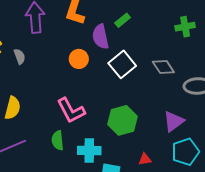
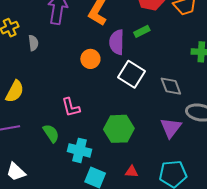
white square: (122, 64) -> (131, 74), turned -32
pink L-shape: (71, 111) -> (71, 107), size x0.7
purple triangle: (174, 121) -> (171, 128), moved, turned -30
green semicircle: (58, 140) -> (51, 133), turned 138

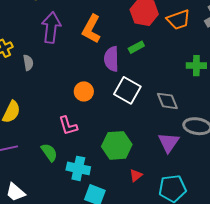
orange circle: (90, 59) -> (84, 91), moved
red triangle: (132, 172) -> (136, 175), moved, turned -40

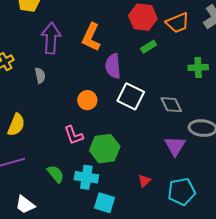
green rectangle: (136, 47) -> (149, 47), moved
gray semicircle: (28, 63) -> (40, 75), moved
green hexagon: (117, 145) -> (105, 149), moved
green semicircle: (49, 152) -> (56, 174), moved

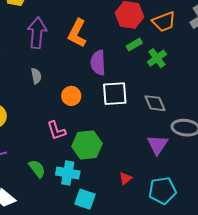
green cross: (198, 68) -> (157, 58), moved, turned -36
gray semicircle: (40, 75) -> (36, 76), moved
white square: (131, 96) -> (115, 94), turned -32

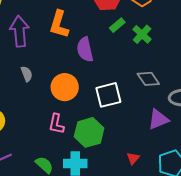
white square: (115, 94) -> (108, 95), moved
orange circle: (71, 96) -> (65, 87), size x1.4
pink L-shape: (56, 131) -> (56, 124), turned 40
purple triangle: (157, 145) -> (158, 119), turned 45

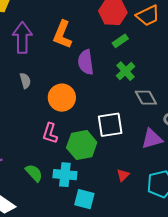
green cross: (142, 34) -> (126, 71), moved
white square: (108, 95) -> (110, 125), moved

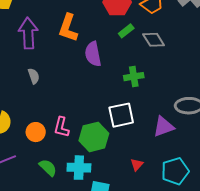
green cross: (126, 71) -> (134, 77), moved, turned 36
orange circle: (62, 98) -> (36, 132), moved, size x0.7
gray diamond: (146, 98) -> (154, 40), moved

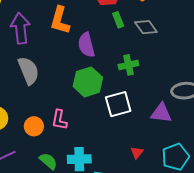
green rectangle: (126, 31) -> (118, 20), turned -70
gray semicircle: (34, 76) -> (29, 71), size x1.8
purple triangle: (164, 127) -> (161, 113), turned 30
green hexagon: (94, 137) -> (88, 82), moved

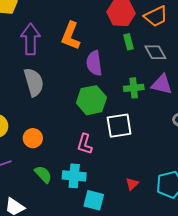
purple triangle: (161, 113) -> (162, 84), moved
pink L-shape: (59, 120) -> (85, 144), moved
red triangle: (137, 153) -> (132, 184), moved

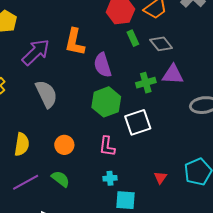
purple arrow: (31, 39) -> (36, 52), turned 56
orange circle: (33, 138) -> (64, 145), moved
green semicircle: (43, 174) -> (60, 179), moved
cyan cross: (74, 176) -> (110, 178), moved, size x0.6

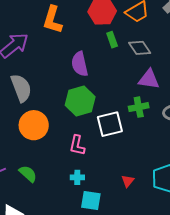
orange L-shape: (75, 42) -> (53, 20), moved
green cross: (146, 83) -> (139, 107), moved
orange circle: (64, 145) -> (34, 125), moved, size x1.5

